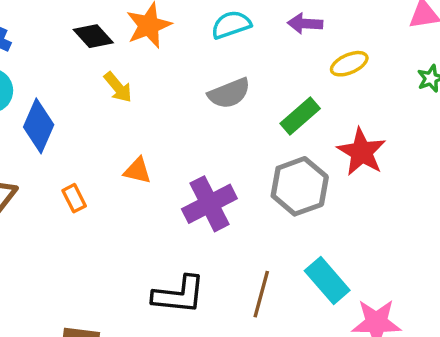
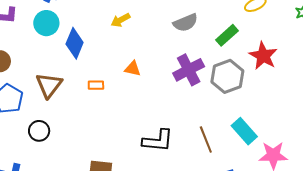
yellow arrow: (118, 87) -> (121, 20), turned 102
orange rectangle: (74, 198) -> (96, 85), turned -63
purple cross: (209, 204) -> (189, 70), moved
brown line: (261, 294) -> (206, 140), turned -36

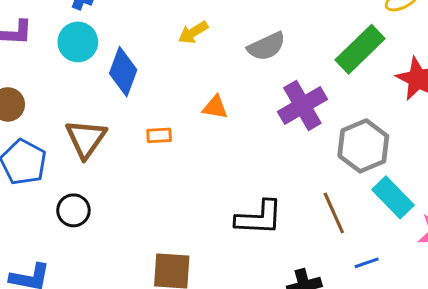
gray semicircle: (185, 23) -> (266, 46), moved
green rectangle: (227, 35) -> (360, 49), size x1.4
gray hexagon: (227, 76) -> (363, 146), moved

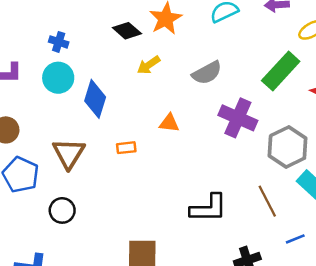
purple cross: (302, 106) -> (238, 118), turned -33

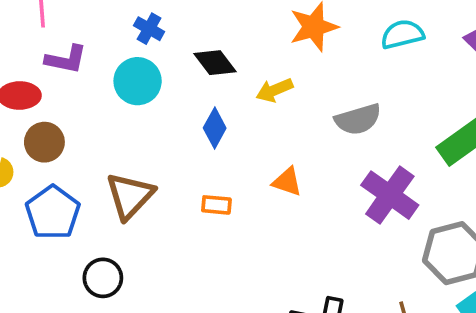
black diamond: (127, 31) -> (215, 63), moved
blue diamond: (95, 99) -> (215, 128), moved, size x0.7

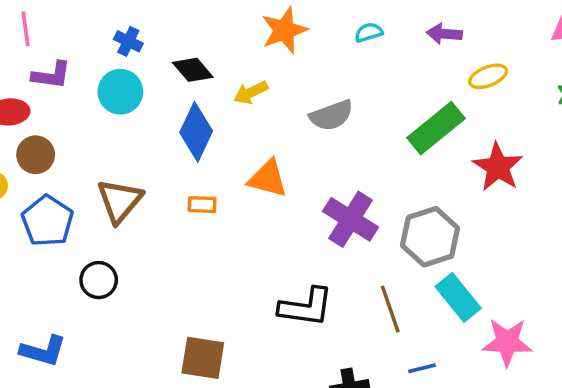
cyan semicircle: (402, 34) -> (369, 32), size x0.7
blue diamond: (215, 128) -> (196, 132), size x1.5
orange triangle: (287, 182) -> (268, 179), size x1.4
purple cross: (390, 195) -> (351, 219), moved

